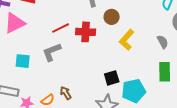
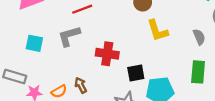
red cross: (86, 32) -> (107, 54), moved
yellow L-shape: (127, 40) -> (158, 31), turned -65

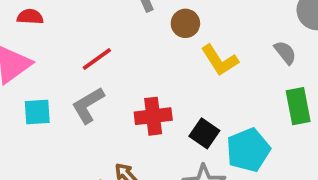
cyan square: (34, 43) -> (37, 112), moved
black square: (136, 73) -> (204, 133), turned -30

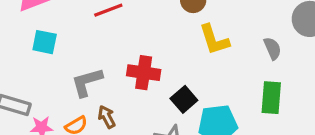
gray L-shape: (88, 105) -> (87, 82), moved

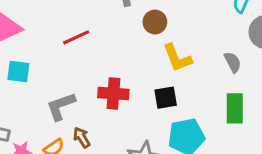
black square: (184, 99) -> (166, 98), moved, turned 35

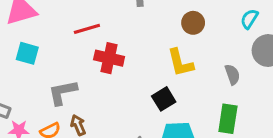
brown circle: (155, 22) -> (193, 23), moved
red cross: (113, 94) -> (109, 58), moved
black square: (166, 98) -> (164, 99), turned -30

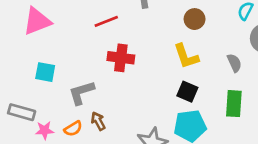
red line: (87, 29) -> (106, 21), moved
cyan square: (27, 53) -> (45, 72), moved
black square: (164, 99) -> (187, 92), moved, turned -30

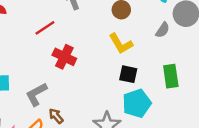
red cross: (121, 58) -> (64, 57), turned 30
gray semicircle: (234, 63) -> (163, 30), moved, turned 70

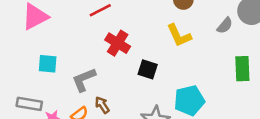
black square: (128, 74) -> (148, 69), moved
green rectangle: (171, 76) -> (242, 69), moved

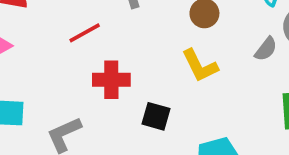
red cross: (118, 43) -> (111, 80), turned -30

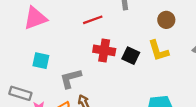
black square: (156, 116) -> (131, 56), moved

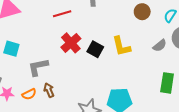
brown circle: (166, 20) -> (142, 12), moved
red cross: (104, 50) -> (71, 43), turned 36

